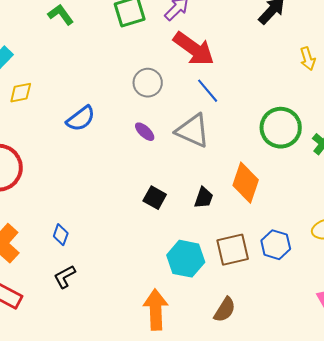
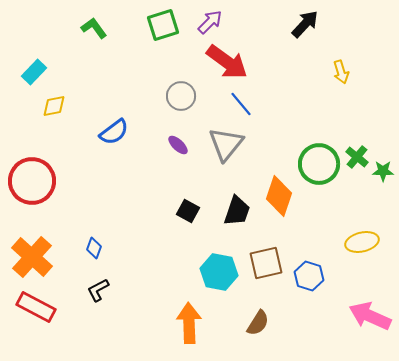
green circle: (281, 128) -> (319, 164), moved
gray triangle: (193, 131) -> (226, 144), turned 45
black trapezoid: (204, 198) -> (237, 211), size x1.4
blue hexagon: (276, 245) -> (309, 276), moved

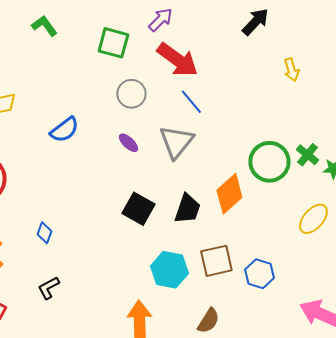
green square: (163, 25) -> (113, 43), moved, turned 32
orange diamond: (279, 196) -> (229, 194), turned 30
black square: (188, 211) -> (138, 209), size x1.4
yellow ellipse: (362, 242) -> (313, 219), moved, turned -36
blue diamond: (94, 248) -> (44, 233), moved

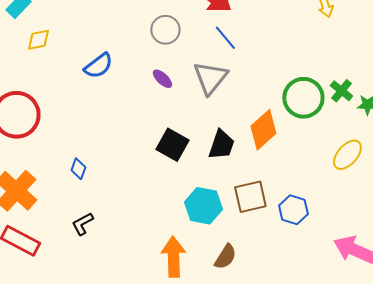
brown semicircle: (208, 321) -> (225, 257), moved

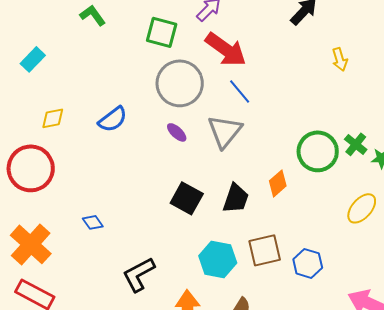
gray circle: (165, 30) -> (180, 83), size x1.6
yellow diamond: (38, 40) -> (53, 118), moved
orange diamond: (263, 130) -> (278, 183), size x0.7
blue diamond: (78, 169) -> (93, 222), turned -55
black L-shape: (82, 224) -> (139, 274), moved, size x1.5

